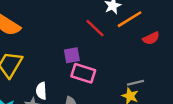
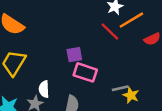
red line: (95, 28) -> (110, 32), moved
gray line: (136, 83) -> (120, 88), moved

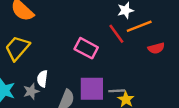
purple square: (74, 55) -> (92, 89), moved, size x1.6
pink rectangle: (85, 72) -> (86, 48), moved

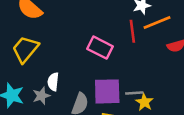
red line: (116, 34) -> (132, 31), turned 30

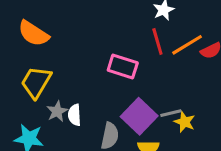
orange line: (157, 22) -> (187, 45), moved
purple square: (107, 91) -> (139, 116), turned -36
gray star: (41, 96) -> (57, 111), moved

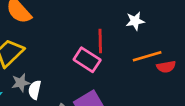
red line: (157, 41) -> (100, 41), moved

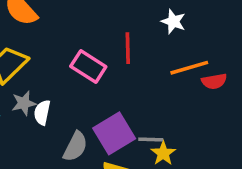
white star: (135, 21) -> (173, 22), turned 30
pink rectangle: (87, 60) -> (88, 67), moved

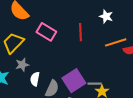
pink rectangle: (88, 67) -> (46, 32), moved
white semicircle: (42, 112) -> (35, 79), moved

